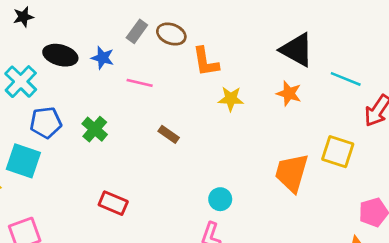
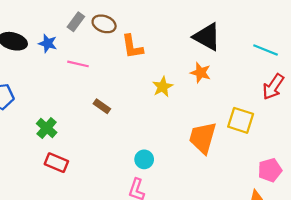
cyan line: (346, 79) -> (266, 50), moved
yellow star: (231, 99) -> (163, 87), moved, turned -30
green cross: (95, 129) -> (47, 128), moved

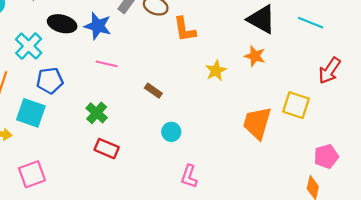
blue star: (48, 43) -> (98, 26), size x1.4
cyan line: (266, 50) -> (311, 23), moved
pink line: (78, 64) -> (107, 64), moved
cyan circle: (144, 159) -> (171, 132), moved

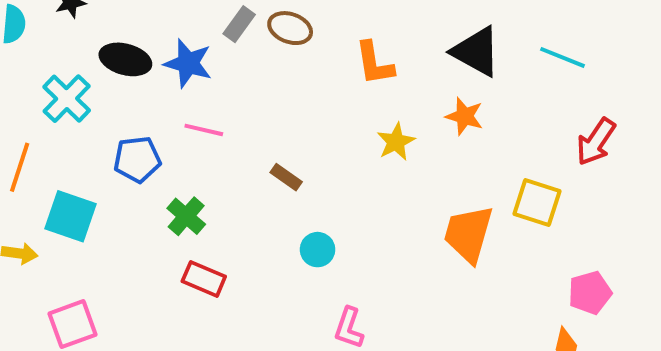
orange L-shape: (185, 29) -> (374, 63), moved
blue pentagon: (50, 81) -> (137, 159), moved

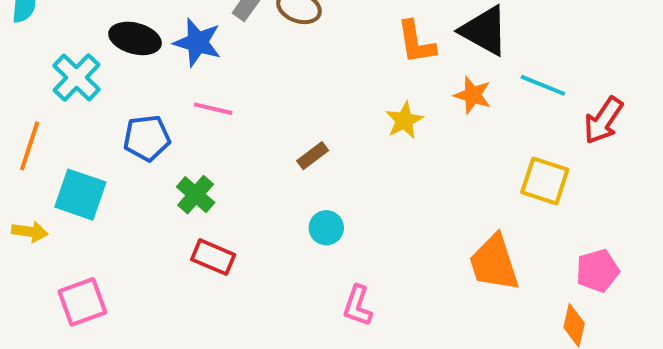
cyan line: (563, 57) -> (543, 85), moved
orange L-shape: (374, 63) -> (416, 42), moved
brown rectangle: (286, 177) -> (313, 156), moved, turned -72
orange trapezoid: (468, 234) -> (494, 263), moved, turned -34

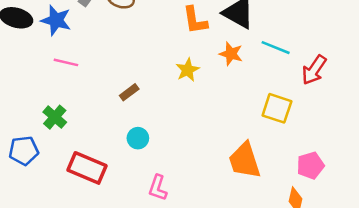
blue pentagon: (147, 138) -> (24, 151), moved
red rectangle: (213, 257) -> (87, 168), moved, size x1.4

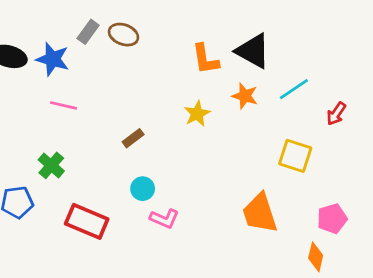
cyan line: (276, 48) -> (294, 89), turned -56
red arrow: (314, 70) -> (336, 114), size x0.7
pink L-shape: (158, 188) -> (164, 219), moved, turned -85

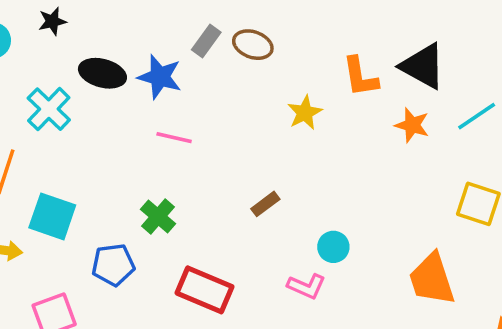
yellow star: (197, 114) -> (305, 113), moved
brown rectangle: (133, 138) -> (265, 204), moved
cyan circle: (143, 189) -> (333, 247), moved

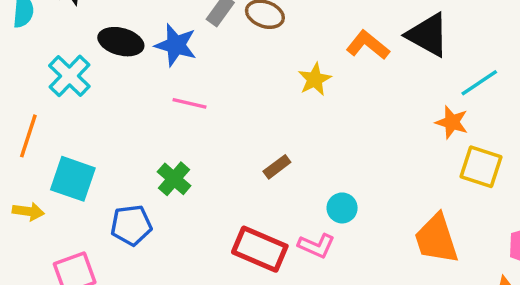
orange L-shape: (360, 77) -> (368, 45), turned 138
orange star: (412, 125) -> (452, 122), moved
red rectangle: (204, 290) -> (260, 249), moved

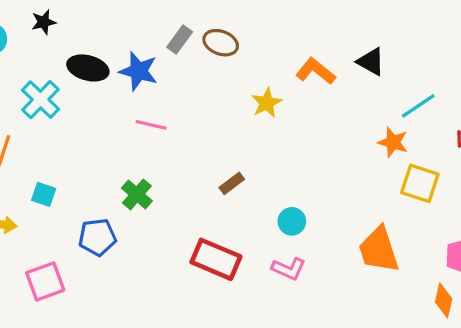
black triangle: (428, 35) -> (371, 62), size x0.7
cyan square: (73, 179) -> (44, 194), size x0.6
pink L-shape: (316, 246) -> (289, 269), moved

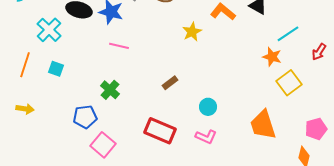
yellow square: (420, 183) -> (289, 83), turned 35
cyan square: (44, 194) -> (56, 69), moved
pink square: (45, 281) -> (103, 145), moved, turned -30

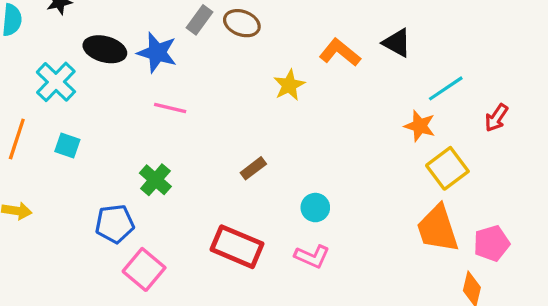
orange trapezoid: (263, 125) -> (438, 229), moved

